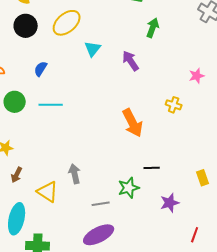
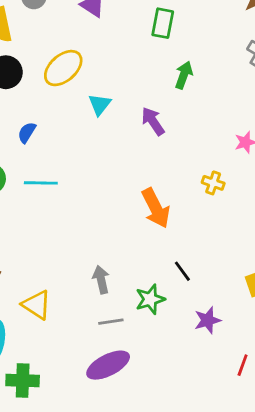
black line: (152, 168) -> (182, 271), turned 56
gray arrow: (75, 174) -> (101, 280), moved

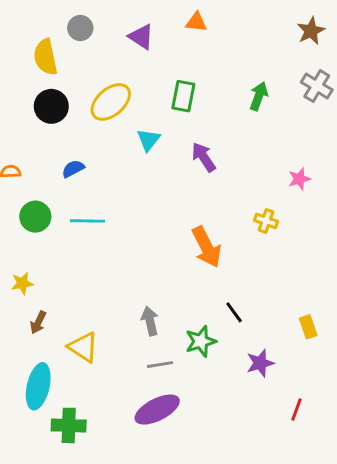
green rectangle: (163, 23) -> (183, 96), moved
green arrow: (184, 75) -> (259, 96), moved
blue semicircle: (27, 132) -> (73, 169), turned 30

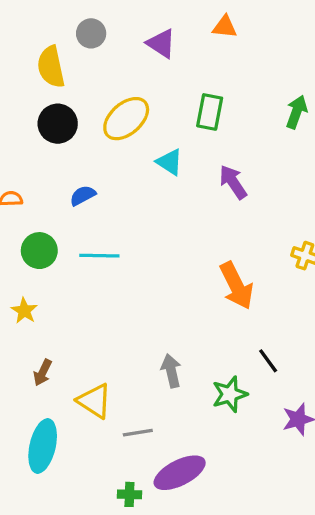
cyan triangle: (148, 140) -> (170, 162), turned -35
yellow star: (22, 283) -> (24, 311), moved, turned -30
gray line: (160, 365) -> (138, 433), moved
green cross: (69, 425) -> (129, 494), moved, size x0.6

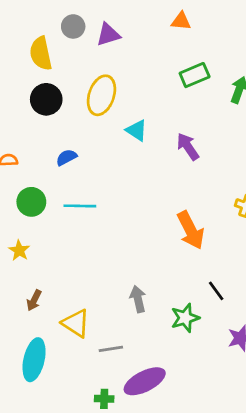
purple triangle: (161, 43) -> (108, 35), moved, turned -50
green rectangle: (210, 112) -> (195, 75), moved, turned 56
yellow ellipse: (126, 119) -> (101, 95), turned -30

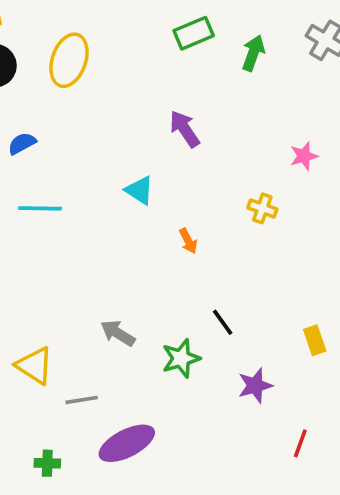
cyan triangle: (137, 130) -> (139, 190), moved
orange arrow: (191, 230) -> (188, 241), size x0.5
gray arrow: (138, 299) -> (118, 333), turned -45
green cross: (104, 399) -> (47, 463), moved

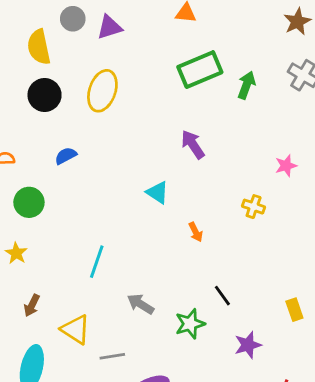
green rectangle: (194, 33) -> (200, 70), size x1.4
cyan line: (40, 208) -> (97, 262), moved, turned -72

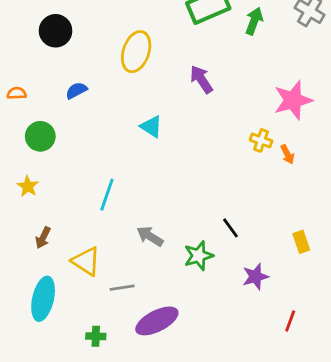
yellow ellipse: (102, 91) -> (136, 52), moved
pink star: (286, 166) -> (293, 100), size x1.8
cyan triangle: (158, 192) -> (151, 127), moved
orange arrow: (196, 232) -> (287, 154), moved

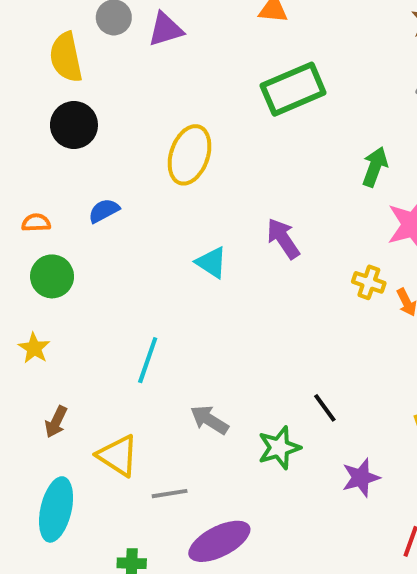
green arrow: (254, 21) -> (375, 167), moved
purple arrow: (201, 79) -> (283, 239), moved
orange semicircle: (17, 93) -> (36, 223), moved

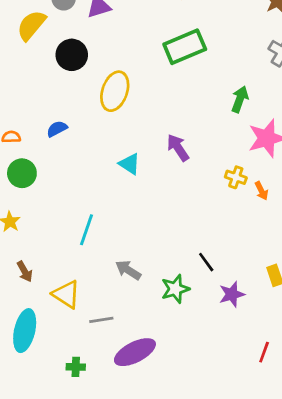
yellow semicircle: (66, 57) -> (31, 25), turned 52
black circle: (74, 125) -> (72, 55), moved
brown arrow: (56, 422) -> (25, 271), turned -55
purple star: (361, 478) -> (232, 294), moved

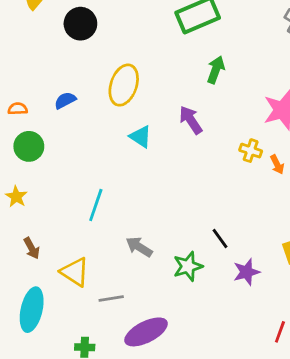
yellow ellipse: (115, 91) -> (124, 85), moved
green arrow: (240, 99) -> (216, 70), moved

